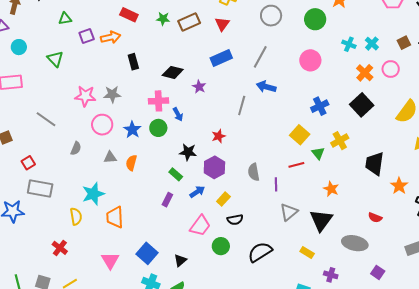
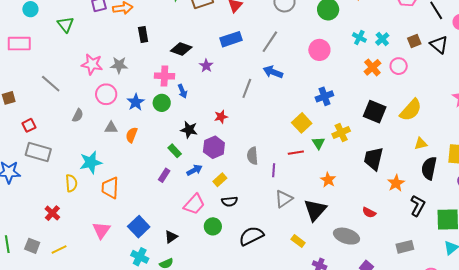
black square: (362, 105) -> (375, 112), moved, turned -30

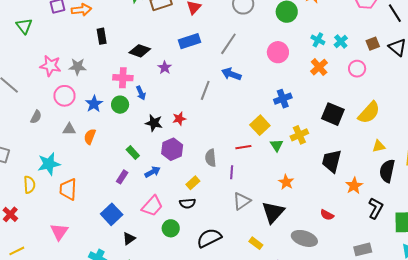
orange cross: (372, 67) -> (319, 67), moved
black star: (189, 130) -> (154, 123), moved
red line: (296, 153) -> (243, 147), moved
yellow rectangle: (220, 180) -> (193, 183), moved
blue square: (139, 227) -> (112, 214), moved

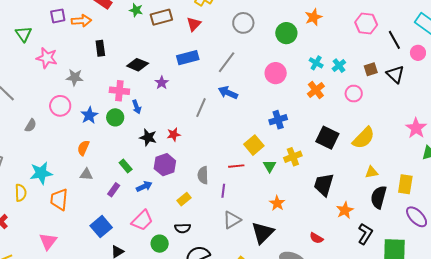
pink star: (51, 66) -> (47, 58), moved
gray triangle: (69, 129) -> (86, 174), moved
black semicircle: (187, 203) -> (183, 228), moved

